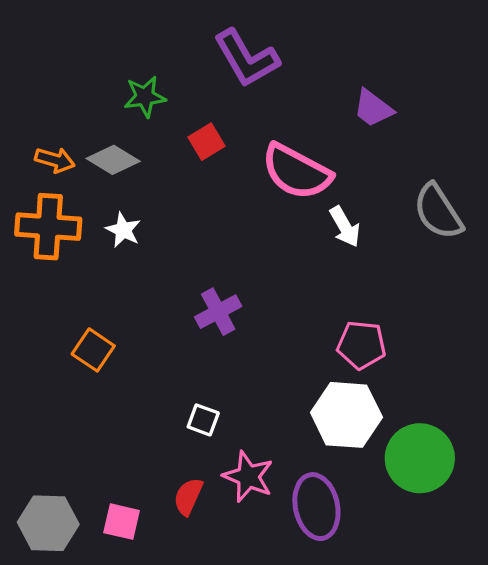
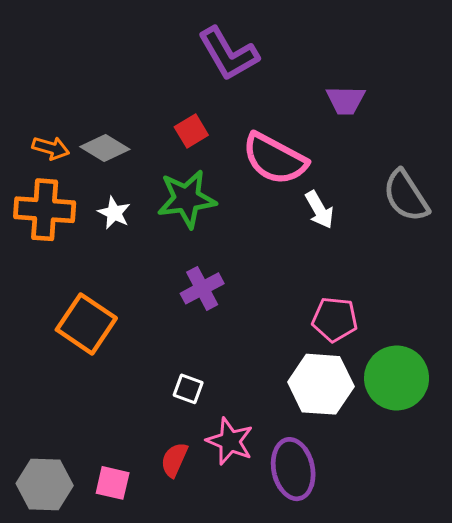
green star: (145, 97) -> (187, 199), moved, size x1.5
purple trapezoid: (373, 108) -> (346, 100), turned -36
orange square: (93, 350) -> (86, 324), size x1.5
green circle: (420, 458) -> (397, 378), moved

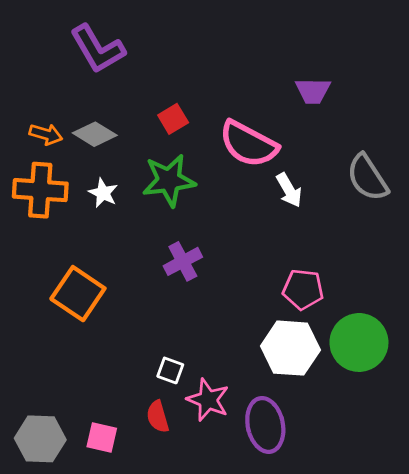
purple L-shape: (228, 54) -> (98, 49), moved
white square: (188, 389) -> (170, 370), moved
red semicircle: (174, 460) -> (158, 417), turned -40

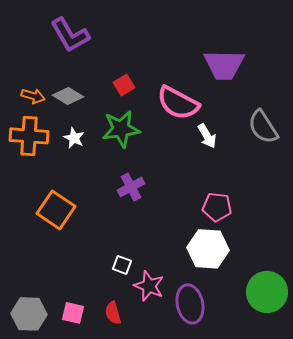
purple trapezoid: (313, 91) -> (224, 65), size x1.6
green circle: (359, 342) -> (267, 292), moved
red semicircle: (158, 417) -> (113, 313), moved

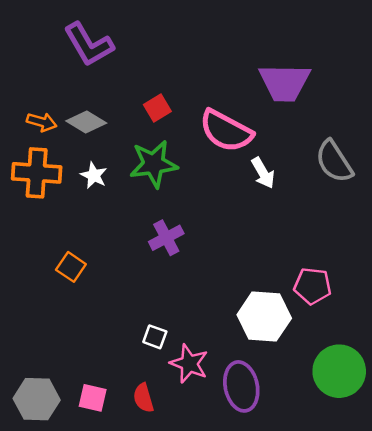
pink pentagon: (217, 207) -> (313, 286), moved
orange square: (56, 210) -> (71, 267), size x0.6

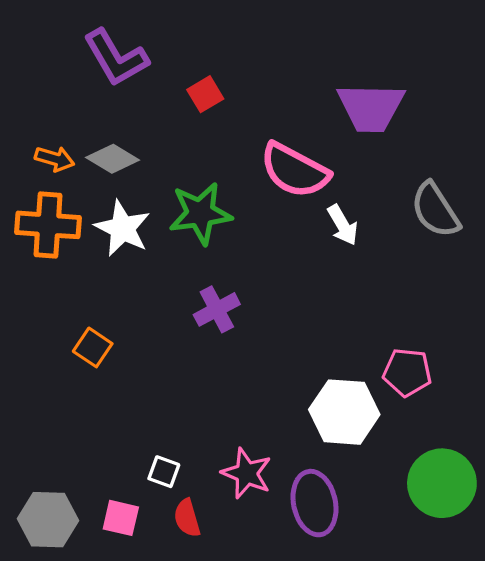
red square: (157, 108) -> (205, 94), moved
white star: (94, 175) -> (122, 228), size x1.6
white square: (155, 337) -> (164, 472), moved

